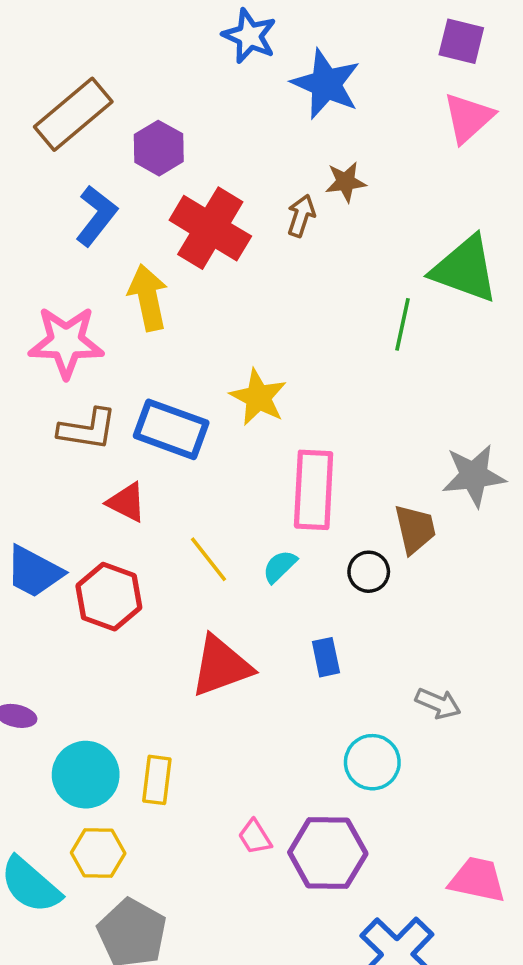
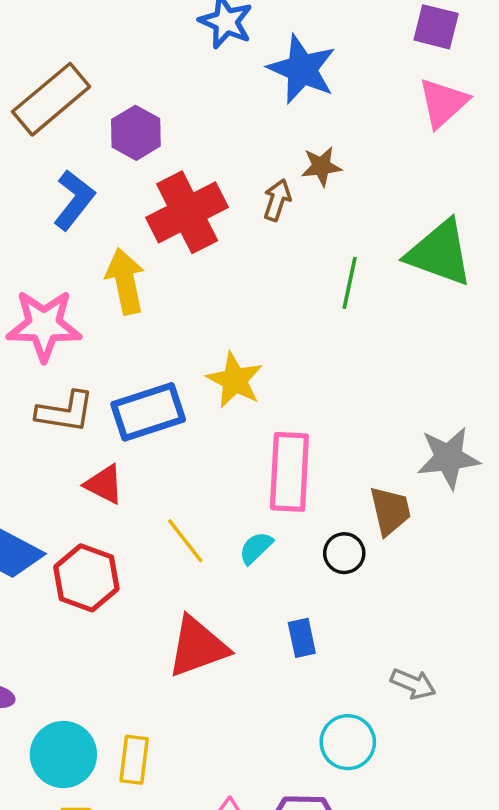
red cross: (210, 228) -> (187, 212), turned 32
green line: (403, 324) -> (350, 283), moved
blue rectangle: (171, 429) -> (148, 412), turned -38

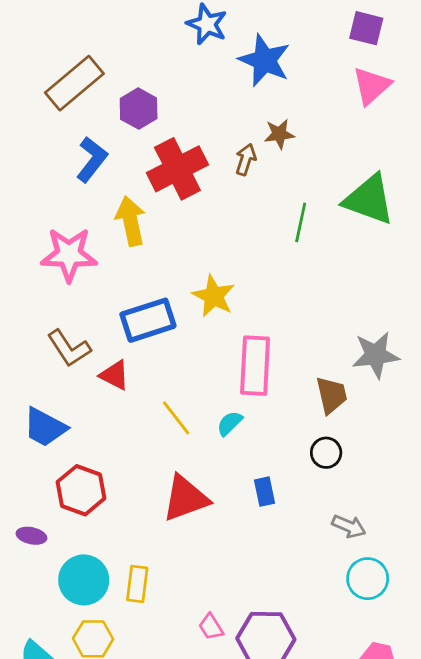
brown L-shape: (65, 412) -> (69, 348), moved, turned 48
black circle: (344, 553) -> (326, 453), moved
red hexagon: (86, 578) -> (81, 490), moved
cyan circle: (348, 742) -> (368, 579), moved

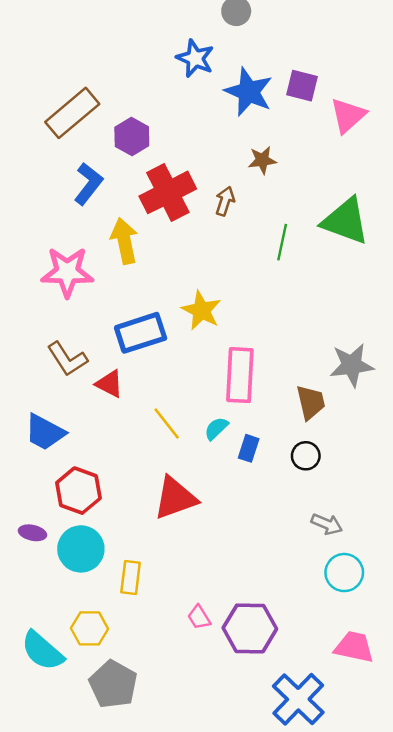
purple square: (366, 28) -> (302, 86), moved
brown arrow: (246, 159) -> (225, 201), moved
blue rectangle: (264, 492) -> (249, 448), moved, turned 30
cyan circle: (84, 580) -> (81, 549), moved

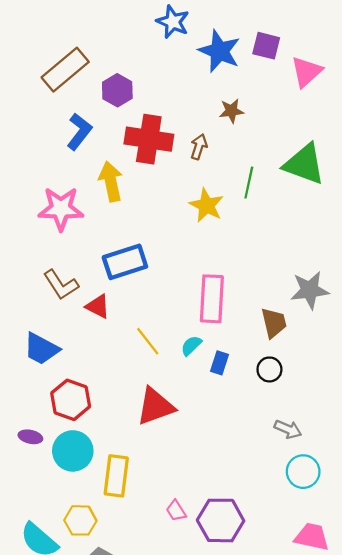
red cross: (168, 192) -> (149, 139), turned 36
yellow star: (201, 310) -> (206, 205), moved
yellow rectangle: (131, 578) -> (116, 476), size x1.4

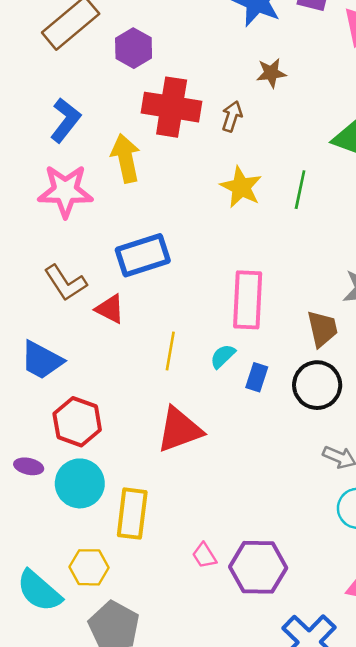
blue L-shape: (79, 132) -> (65, 120), moved
green line: (249, 183) -> (300, 190), moved
yellow line: (148, 341) -> (170, 351), turned 48
black circle: (269, 369) -> (317, 385), size x1.6

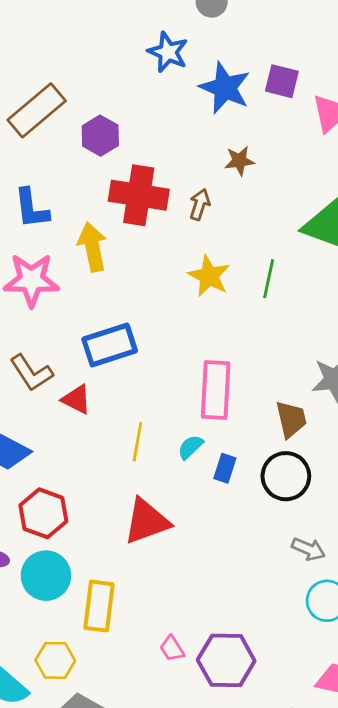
blue L-shape: (65, 120) -> (31, 208), turned 135

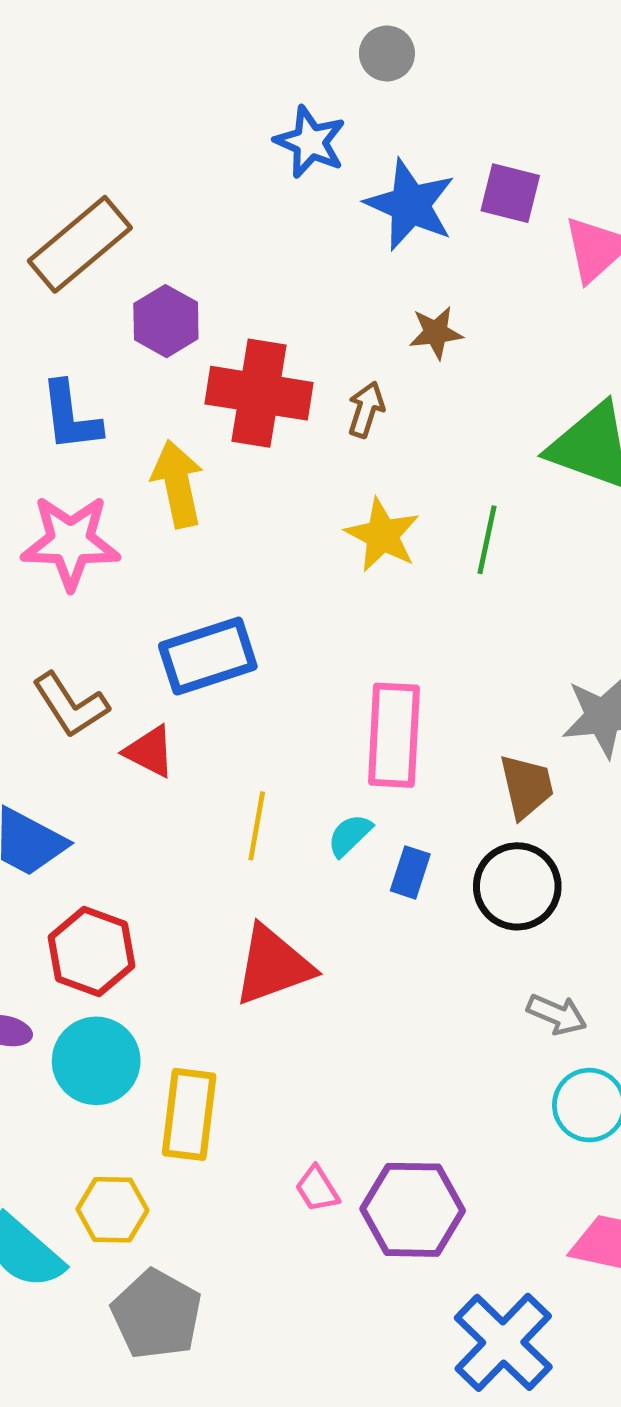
purple hexagon: (100, 136) -> (166, 321), moved

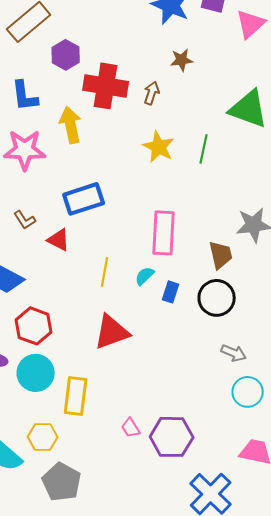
brown L-shape: (71, 705) -> (25, 220), size x0.7

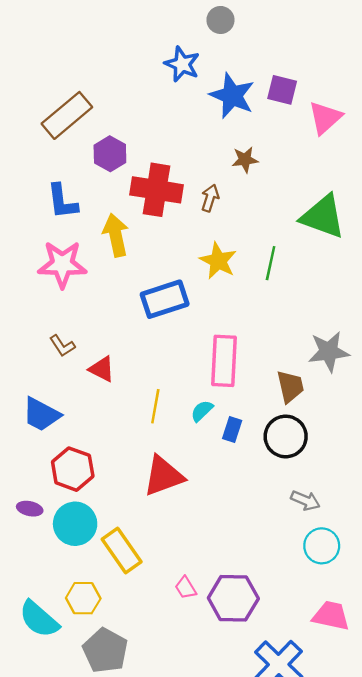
blue rectangle: (84, 199) -> (165, 299), moved
yellow rectangle: (76, 396) -> (122, 551), turned -42

